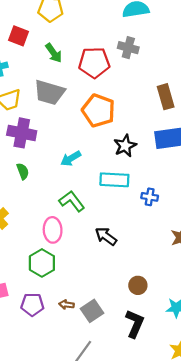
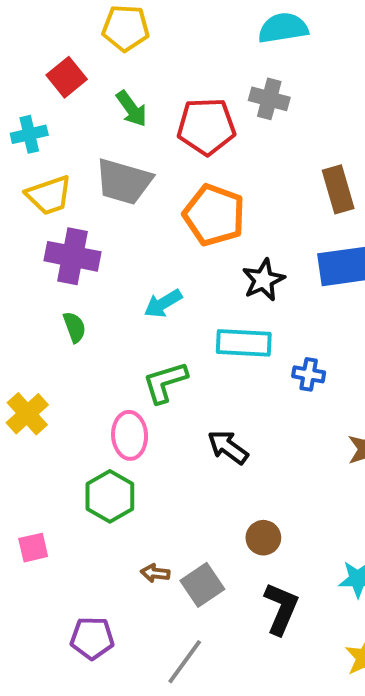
red square: (18, 36) -> (67, 77), turned 30
green L-shape: (72, 201) -> (165, 382), turned -70
brown circle: (138, 285) -> (263, 538), moved
purple pentagon: (32, 305) -> (92, 638), moved

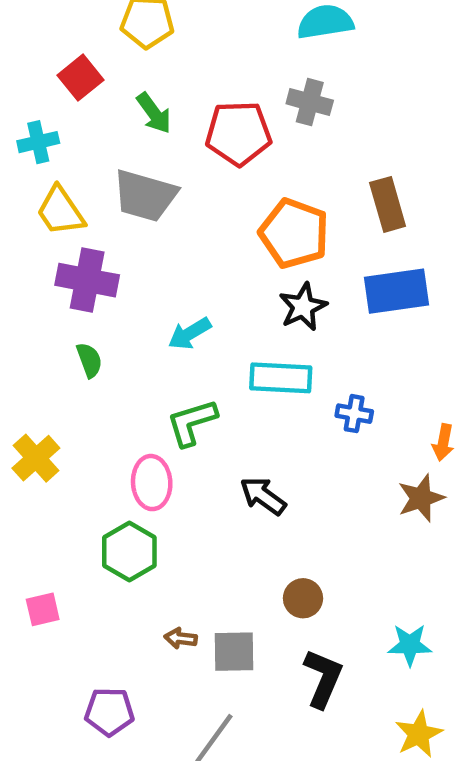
yellow trapezoid: (49, 195) -> (60, 211), turned 75
orange pentagon: (214, 215) -> (294, 233), moved
gray square: (202, 585) -> (234, 652), turned 33

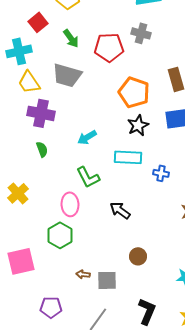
cyan cross: (38, 142) -> (19, 51), size x1.4
green L-shape: (192, 422) -> (88, 177), turned -100
pink square: (43, 609) -> (21, 261), size x1.8
black L-shape: (323, 678) -> (147, 311), moved

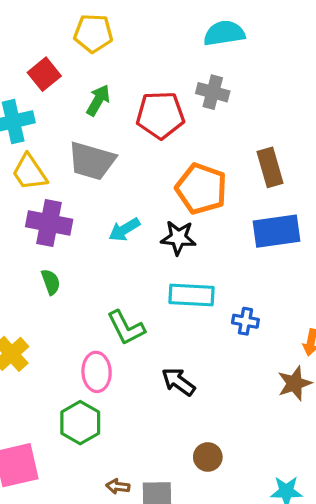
green arrow: (71, 38) -> (98, 100), turned -114
black star: (138, 125) -> (178, 238), moved, turned 30
cyan arrow: (87, 137) -> (124, 230), moved

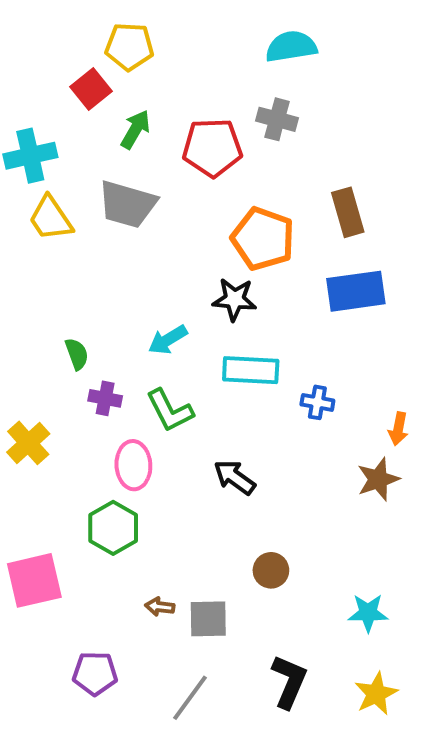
red square: (44, 74) -> (91, 89), moved
purple cross: (49, 223) -> (105, 398), moved, size x0.6
cyan arrow: (124, 230) -> (168, 340), moved

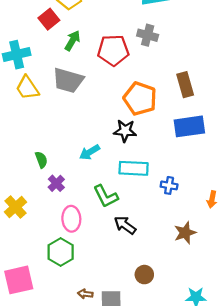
purple cross: (105, 398) -> (56, 183), turned 35
green L-shape: (170, 411) -> (106, 196), moved
brown star: (378, 479) -> (185, 233), moved

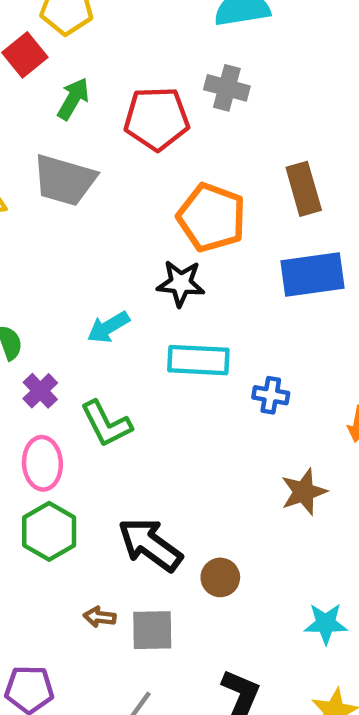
green L-shape: (106, 196) -> (106, 424), moved
pink ellipse: (71, 219) -> (42, 463), moved
black arrow: (125, 225) -> (150, 545), moved, size x1.4

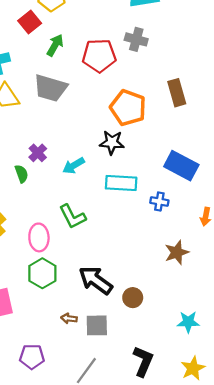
blue rectangle: (313, 274) -> (181, 166), moved, turned 36
purple cross: (40, 391) -> (38, 153), moved

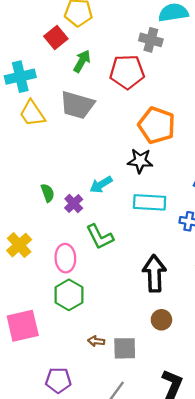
gray cross: (136, 39) -> (151, 40), moved
purple cross: (38, 153) -> (74, 204), moved
black arrow: (96, 280) -> (154, 274), moved, turned 52

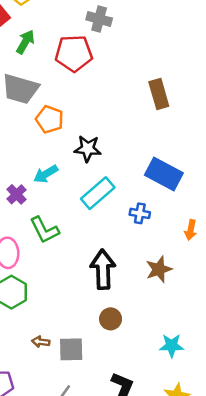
orange pentagon: (157, 125) -> (50, 119), moved, size x0.7
cyan rectangle: (150, 202) -> (98, 193), turned -44

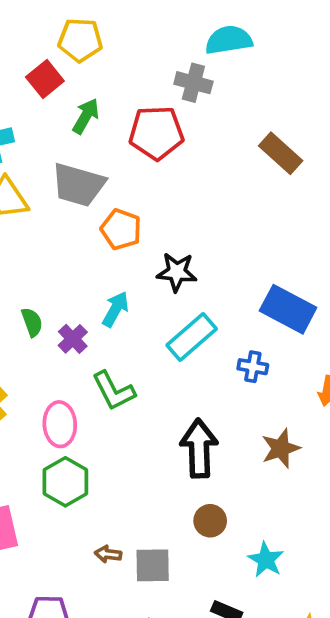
brown rectangle: (159, 94) -> (281, 153), moved, turned -32
cyan arrow: (46, 174) -> (115, 309), turned 150
cyan star: (172, 346) -> (266, 560), moved, turned 30

